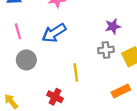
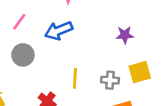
pink line: (18, 31) -> (19, 22), turned 42
gray cross: (106, 50) -> (110, 80), moved

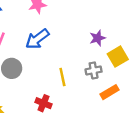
purple star: (125, 35) -> (98, 38), moved

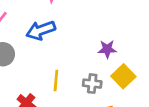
yellow square: (118, 57) -> (123, 76), turned -30

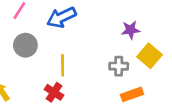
yellow line: (56, 80) -> (63, 65), moved

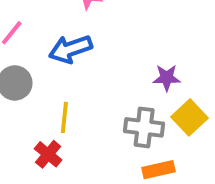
gray cross: (119, 66) -> (144, 127), size x1.4

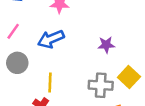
purple star: (167, 78) -> (106, 45), moved

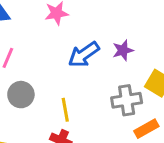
blue arrow: (51, 39) -> (84, 54), moved

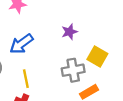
blue arrow: (84, 54) -> (21, 44), moved

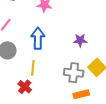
blue arrow: (21, 44) -> (38, 38), turned 110

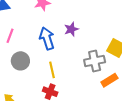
purple star: (80, 40) -> (71, 29), moved

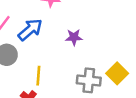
blue arrow: (47, 38) -> (30, 30), moved, turned 50

